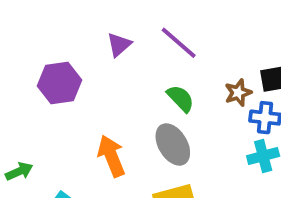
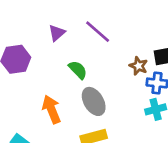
brown star: (238, 93) -> (138, 66), turned -30
green semicircle: (180, 98) -> (78, 70), moved

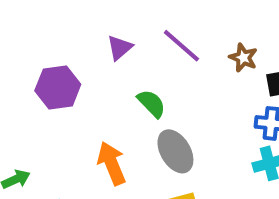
brown star: (138, 66) -> (243, 58), moved

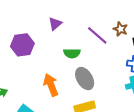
purple line: (181, 46) -> (97, 35), moved
green semicircle: (152, 103) -> (72, 53), turned 133

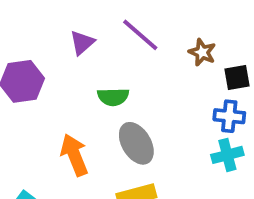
purple line: (97, 35) -> (140, 35), moved

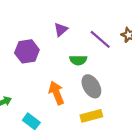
purple line: (140, 35) -> (100, 39), moved

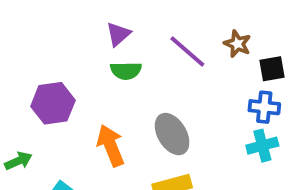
purple hexagon: (27, 51) -> (53, 103), moved
green semicircle: (78, 60) -> (126, 71), moved

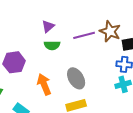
brown star: (237, 44) -> (110, 31), size x1.5
purple line: (187, 51) -> (84, 35), turned -55

